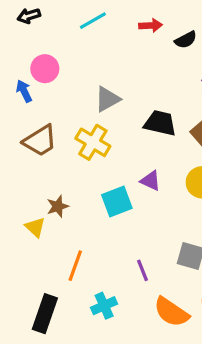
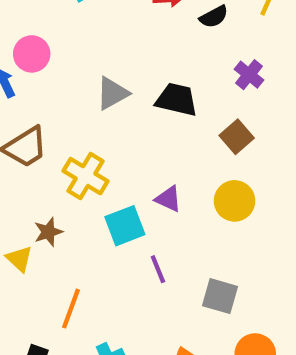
black trapezoid: (160, 123) -> (177, 99), moved
yellow cross: (93, 142) -> (85, 176), moved
purple line: (143, 270) -> (158, 269), moved

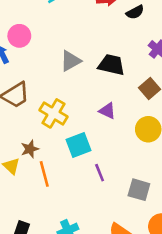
purple triangle: (168, 199) -> (107, 111), moved
orange line: (71, 309) -> (44, 174), moved, turned -35

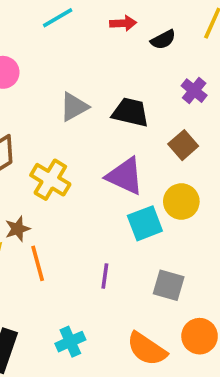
purple triangle: (107, 111) -> (125, 176), size x1.6
cyan square: (78, 145) -> (145, 223), moved
purple line: (100, 173) -> (105, 276), moved, turned 30

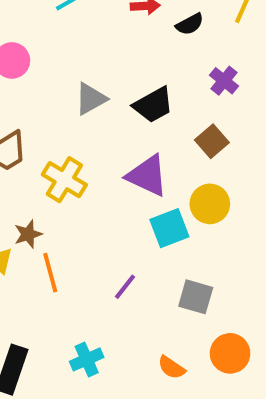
black trapezoid: (130, 112) -> (153, 105), turned 138
purple line: (105, 276) -> (125, 287), turned 30
orange semicircle: (147, 349) -> (171, 368), size x0.6

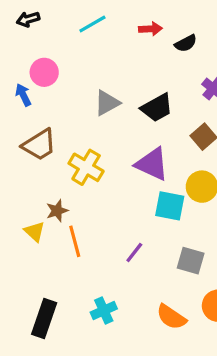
cyan square: (169, 228) -> (170, 206), turned 32
orange semicircle: (171, 368) -> (171, 317), size x1.4

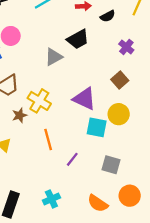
black trapezoid: (157, 108) -> (78, 39), moved
brown star: (57, 211) -> (19, 115), moved
orange line: (75, 241) -> (48, 139), moved

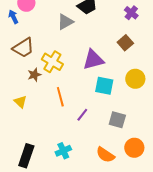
purple triangle: (84, 99) -> (93, 60), turned -40
yellow circle: (119, 114) -> (135, 79), moved

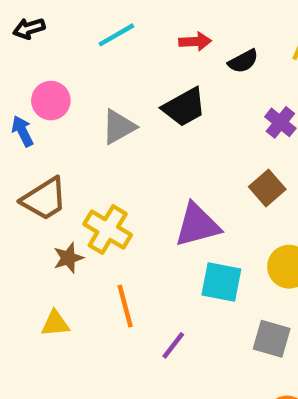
gray triangle: (65, 22) -> (119, 127), moved
yellow triangle: (20, 102) -> (55, 324), moved, turned -48
gray square: (117, 120) -> (272, 339), moved

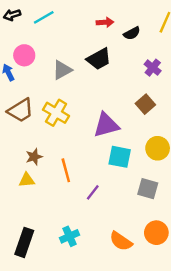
cyan line: (116, 35) -> (44, 17), moved
yellow cross: (108, 230) -> (56, 113), moved
brown star: (68, 258) -> (34, 157), moved

